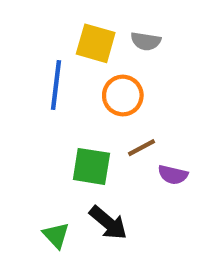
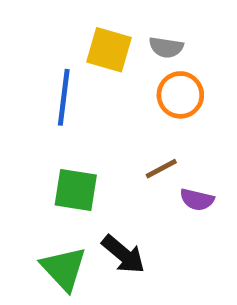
orange circle: (123, 96) -> (180, 95), moved
green square: (91, 166) -> (76, 190), moved
green triangle: (56, 235) -> (64, 269), size x1.5

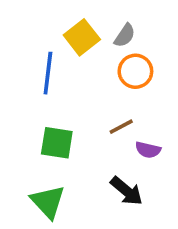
gray semicircle: (166, 47) -> (125, 36), turned -65
yellow square: (109, 50) -> (82, 37), turned 36
black arrow: (123, 254) -> (127, 191), moved

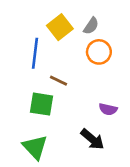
brown line: (121, 127) -> (58, 81), moved, turned 54

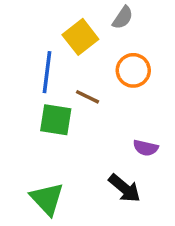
gray semicircle: (91, 26) -> (123, 18), moved
brown line: (58, 81) -> (88, 97), moved
green square: (42, 104) -> (56, 120), moved

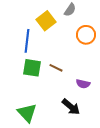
orange circle: (133, 70) -> (86, 35), moved
brown line: (88, 97) -> (56, 68), moved

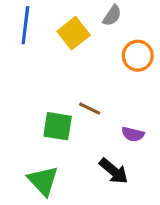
blue line: (27, 41) -> (25, 25), moved
green square: (32, 68) -> (58, 126), moved

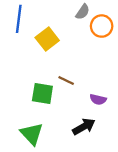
yellow square: (74, 33) -> (47, 39), moved
orange circle: (138, 56) -> (102, 26), moved
black arrow: (114, 171) -> (84, 127), turned -70

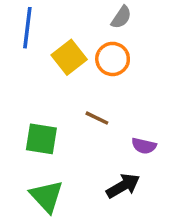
orange circle: (102, 26) -> (113, 59), moved
green square: (42, 94) -> (41, 139), moved

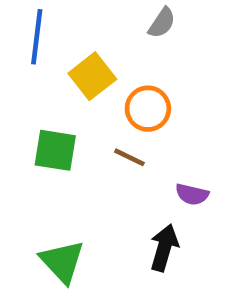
orange circle: (113, 59) -> (148, 109), moved
green square: (41, 139) -> (55, 150), moved
black arrow: (123, 186) -> (164, 248), turned -44

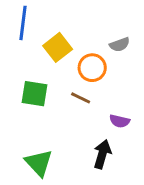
gray semicircle: (162, 23) -> (120, 45), moved, turned 36

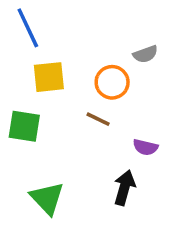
blue line: (23, 23) -> (28, 28), turned -32
yellow square: (58, 47) -> (49, 77), moved, turned 32
green square: (35, 94) -> (24, 126), moved

